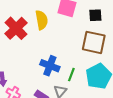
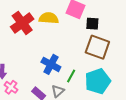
black square: (95, 15) -> (92, 24), moved
yellow semicircle: (42, 20) -> (49, 18), turned -84

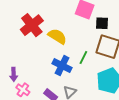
yellow semicircle: (49, 18) -> (57, 36), moved, turned 30
green line: (71, 76) -> (83, 57), moved

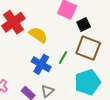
black square: (102, 23) -> (84, 24), turned -32

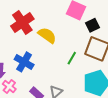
blue cross: (41, 64) -> (24, 62), moved

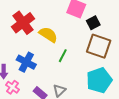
green line: (72, 58) -> (63, 56), moved

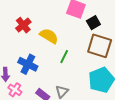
red cross: (23, 23) -> (23, 25), size x0.7

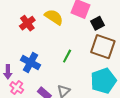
yellow semicircle: (49, 36) -> (54, 17), moved

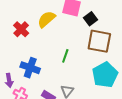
yellow semicircle: (54, 17) -> (46, 19), turned -66

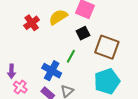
black square: (91, 19) -> (83, 33), moved
blue cross: (30, 68) -> (52, 71), moved

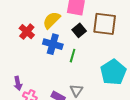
brown square: (107, 47) -> (105, 24), moved
blue cross: (52, 71) -> (53, 44), moved

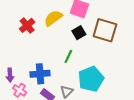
blue cross: (53, 44) -> (40, 74), moved, turned -30
cyan pentagon: (113, 72) -> (91, 79), moved

